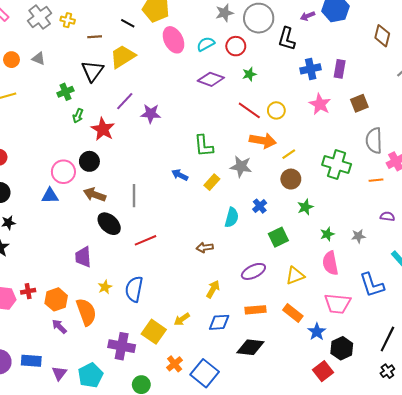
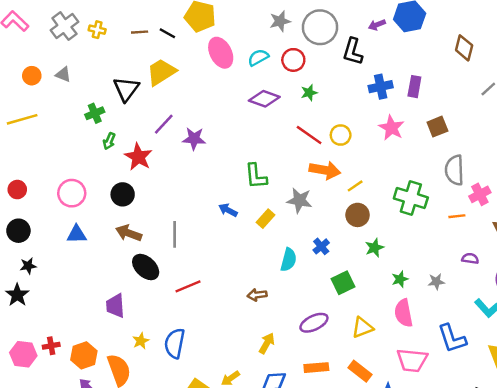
brown line: (95, 37) -> (140, 32), moved
pink circle: (63, 172) -> (72, 193), moved

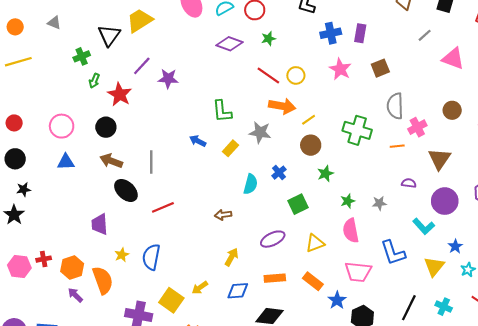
orange circle: (32, 76) -> (15, 27), moved

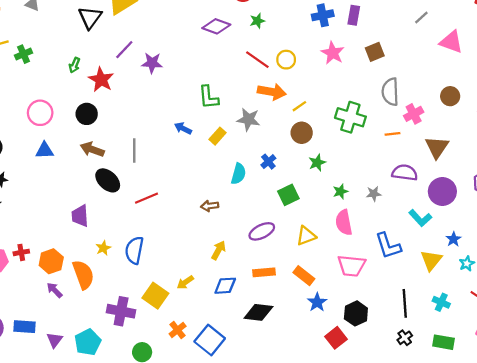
green cross: (82, 56) -> (23, 54), moved
purple semicircle: (409, 183) -> (405, 173), size x1.6
blue star: (337, 300) -> (317, 302), moved
black line: (409, 308) -> (405, 303), turned -30

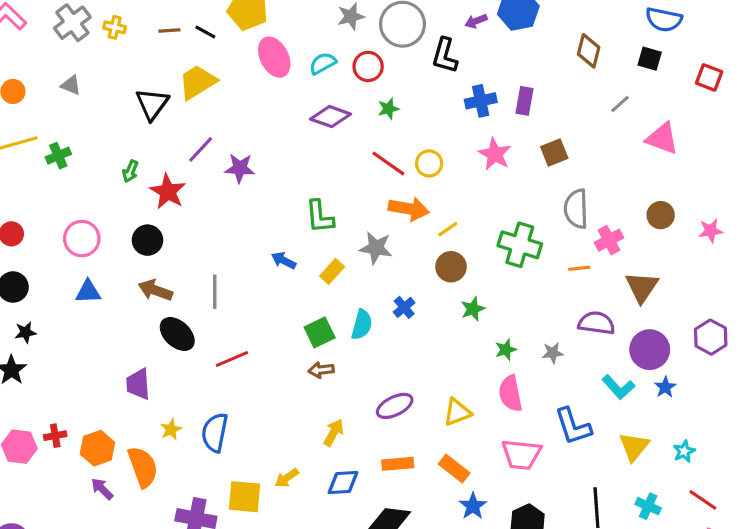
green square: (288, 195) -> (320, 332), moved
blue star: (453, 239) -> (665, 387), moved
yellow square: (155, 296) -> (244, 497), turned -30

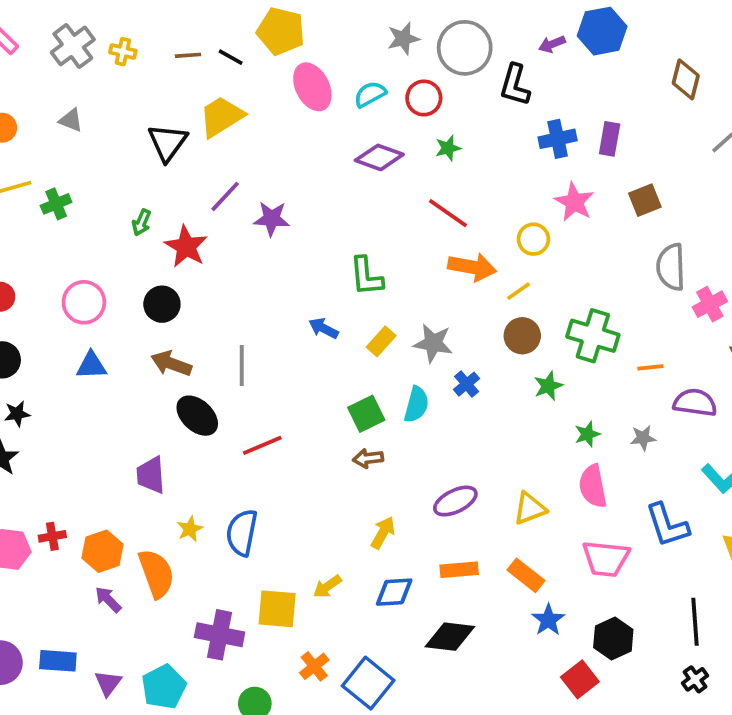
yellow circle: (429, 163) -> (533, 239), moved
green cross: (520, 245) -> (593, 336), moved
gray star: (376, 248) -> (433, 343), moved
orange line: (579, 268) -> (650, 367), moved

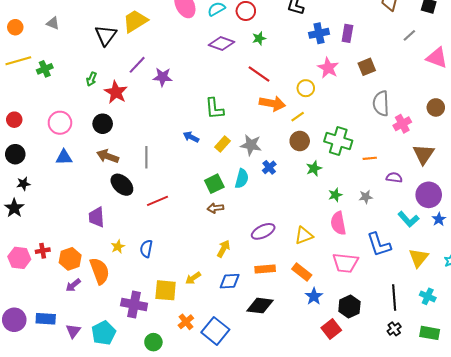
purple semicircle: (695, 403) -> (394, 178), size x0.7
blue semicircle: (242, 533) -> (146, 249), size x0.7
purple arrow: (108, 599) -> (73, 285), turned -84

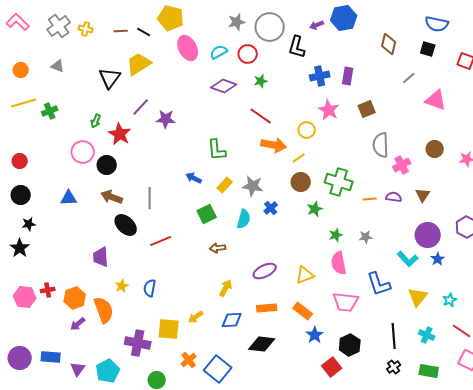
pink circle: (60, 123) -> (83, 152), moved
brown triangle: (424, 154) -> (423, 195), size x0.7
purple semicircle: (394, 178) -> (394, 197), moved
green square: (214, 184) -> (207, 214), moved

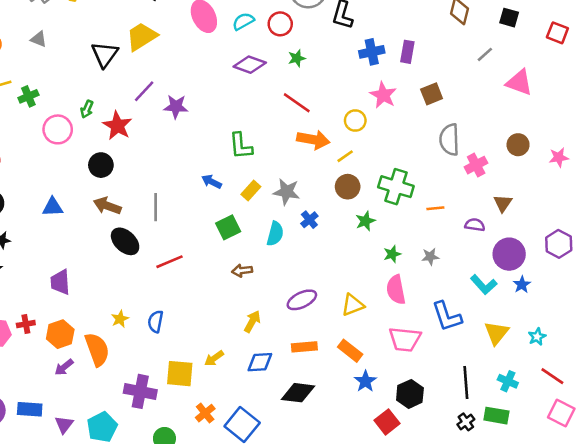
pink circle: (83, 152) -> (58, 129), moved
purple semicircle: (394, 197) -> (475, 225), moved
purple trapezoid: (101, 257) -> (60, 282), moved
green rectangle: (429, 371) -> (496, 416), moved

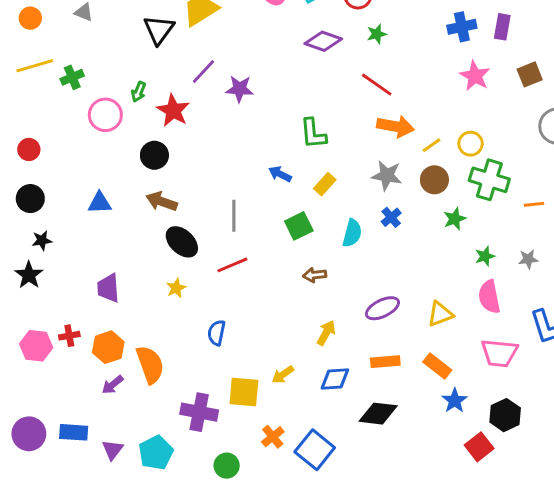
yellow circle: (355, 121) -> (471, 144), moved
gray star: (287, 192) -> (387, 175), moved
gray line: (156, 207) -> (234, 216), moved
yellow star: (120, 319) -> (176, 288), moved

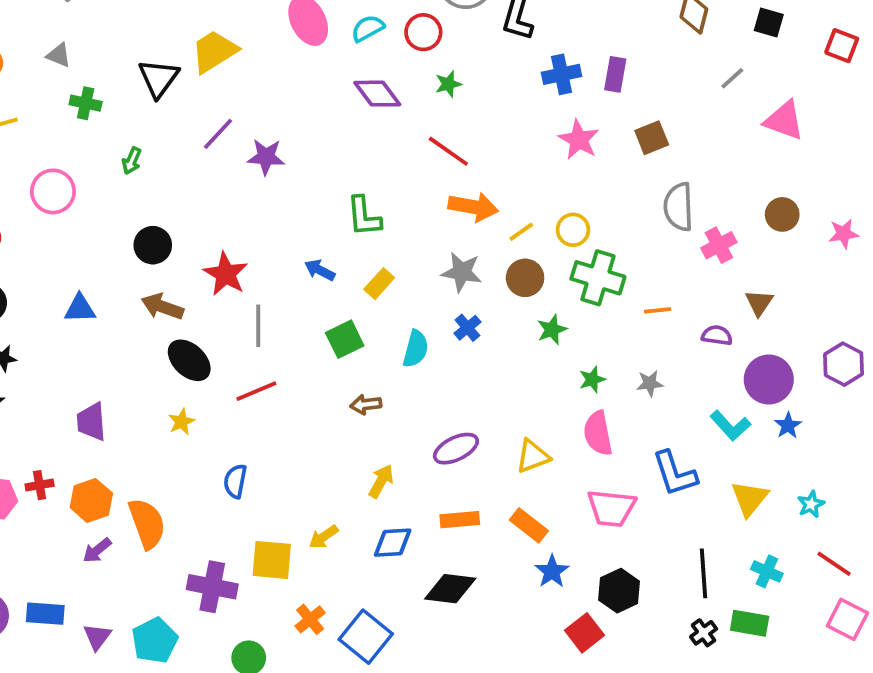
purple diamond: (323, 41) -> (377, 94), turned 33
green cross: (72, 77) -> (86, 103), moved, turned 35
red star: (173, 111) -> (226, 274), moved
pink circle: (105, 115) -> (53, 191), moved

